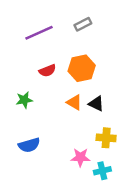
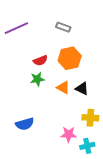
gray rectangle: (83, 24) -> (63, 27), moved, turned 48
purple line: (39, 33) -> (16, 28), moved
green star: (24, 100) -> (37, 79), moved

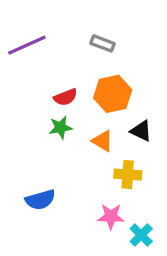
black triangle: (82, 89) -> (141, 131), moved
yellow cross: (90, 118) -> (128, 175), moved
cyan cross: (87, 146) -> (141, 235), turned -32

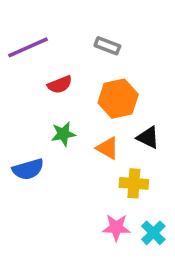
red semicircle: (66, 97) -> (60, 85), moved
blue semicircle: (40, 200) -> (28, 169), moved
cyan cross: (141, 235) -> (153, 233), moved

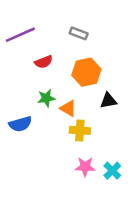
black triangle: (148, 137) -> (108, 101), turned -36
orange triangle: (107, 148) -> (68, 108), moved
yellow cross: (134, 183) -> (80, 130), moved

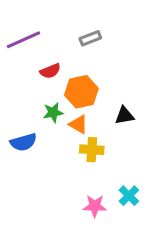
gray rectangle: (79, 33) -> (90, 38), turned -42
orange hexagon: (86, 72) -> (81, 92), moved
pink star: (85, 167) -> (95, 206), moved

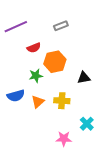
orange triangle: (78, 124) -> (38, 102), moved, turned 48
cyan cross: (129, 196) -> (87, 124), moved

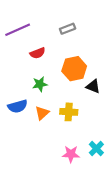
orange hexagon: (55, 62) -> (74, 69), moved
black triangle: (84, 78) -> (93, 86), turned 32
cyan cross: (87, 124) -> (96, 149), moved

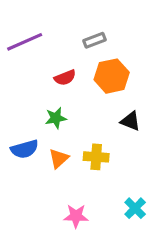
red semicircle: (38, 53) -> (65, 78), moved
orange hexagon: (74, 69) -> (112, 76), moved
pink star: (71, 154) -> (76, 216), moved

